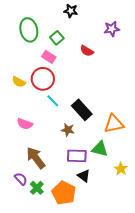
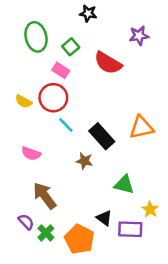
red semicircle: (87, 51) -> (108, 63), size x1.6
orange triangle: (114, 124) -> (141, 127), moved
purple rectangle: (77, 156) -> (130, 229), moved

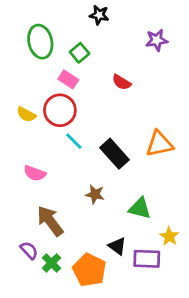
red semicircle: (108, 63) -> (122, 82), moved, size x0.6
brown star: (84, 161) -> (95, 194), moved

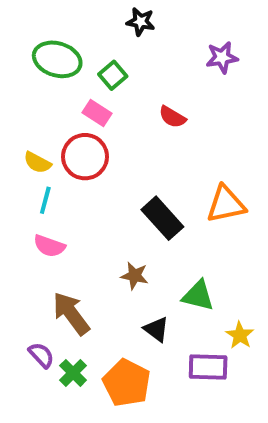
green ellipse: (40, 42) -> (57, 59), turned -60
cyan line: (74, 141) -> (45, 200), moved, turned 60
black triangle: (117, 246) -> (156, 329), moved

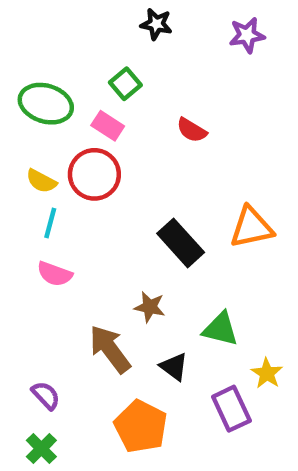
purple star: (222, 57) -> (247, 35), moved
green ellipse: (57, 59) -> (46, 104), moved
brown arrow: (71, 313) -> (110, 349), moved
purple rectangle: (208, 367) -> (231, 409), turned 63
green cross: (73, 373) -> (41, 449), moved

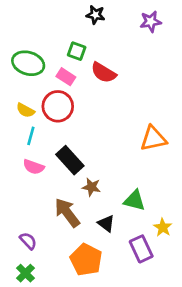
green square: (125, 84) -> (77, 51), turned -30
red semicircle: (192, 130) -> (104, 73), moved, size x1.4
black rectangle: (181, 243) -> (70, 160), moved

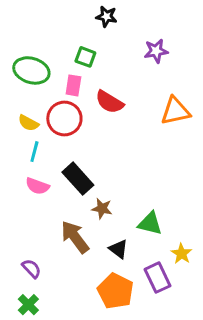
purple star: (151, 22) -> (156, 51), moved
red semicircle: (104, 73) -> (109, 102), moved
pink rectangle: (66, 77) -> (73, 85), turned 66
orange triangle: (153, 139) -> (176, 111), moved
orange pentagon: (86, 260) -> (115, 291), moved

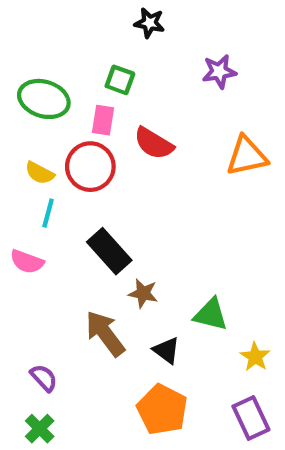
pink semicircle: (37, 186) -> (27, 262), moved
purple rectangle: (157, 278) -> (251, 418), moved

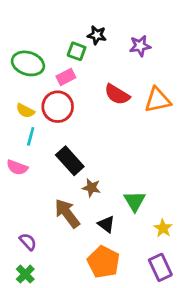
black star: (149, 23) -> (97, 35), moved
pink rectangle: (103, 120) -> (66, 77), turned 54
red semicircle: (154, 143) -> (117, 95), moved
green triangle: (211, 314) -> (135, 201), turned 45

